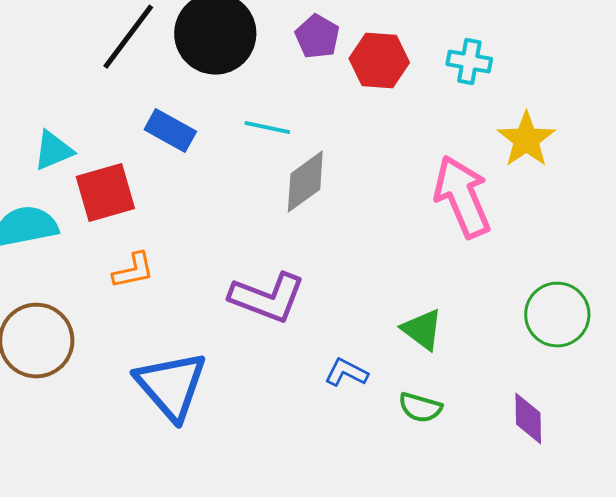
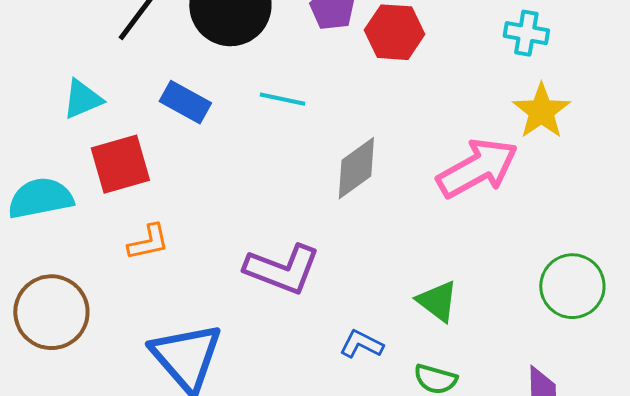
cyan cross: (469, 62) -> (526, 33), moved
cyan triangle: (53, 151) -> (82, 99), moved
gray diamond: (305, 182) -> (356, 168), moved
pink arrow: (462, 197) -> (477, 168), turned 84

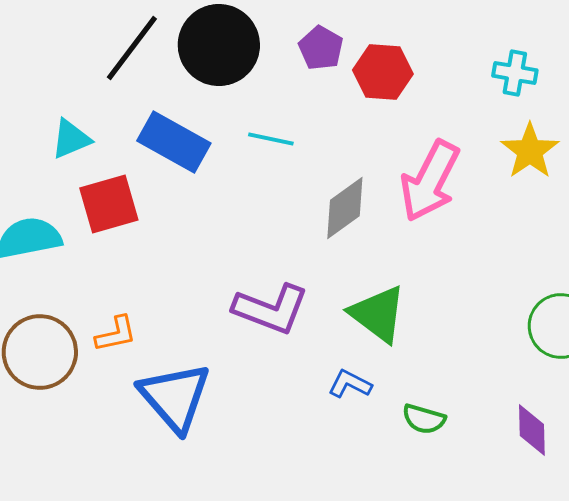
blue rectangle: (185, 102) -> (174, 142), size x1.4
pink arrow: (477, 168) -> (430, 181), moved, turned 146
orange L-shape: (148, 242) -> (116, 334), moved
green triangle: (437, 301) -> (378, 314), moved, size x1.4

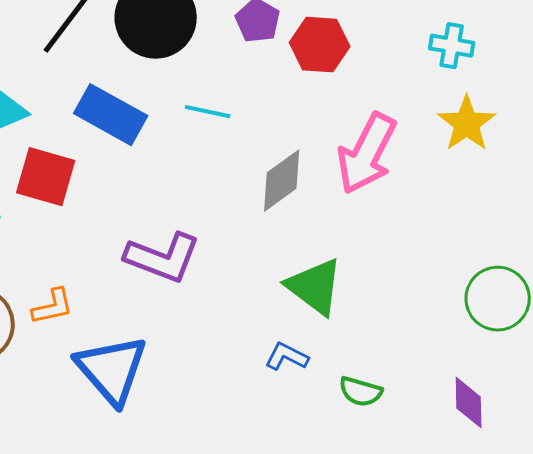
red square: (109, 204) -> (46, 177), turned 32
purple L-shape: (271, 309) -> (163, 258), moved

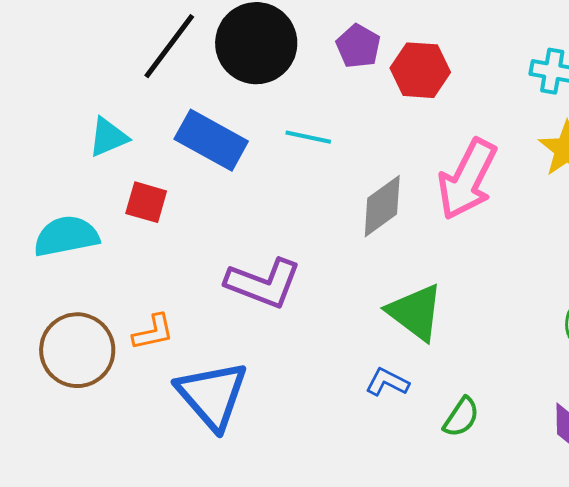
red square: (46, 177) -> (146, 202), size x0.7
green semicircle: (361, 392) -> (461, 417), turned -72

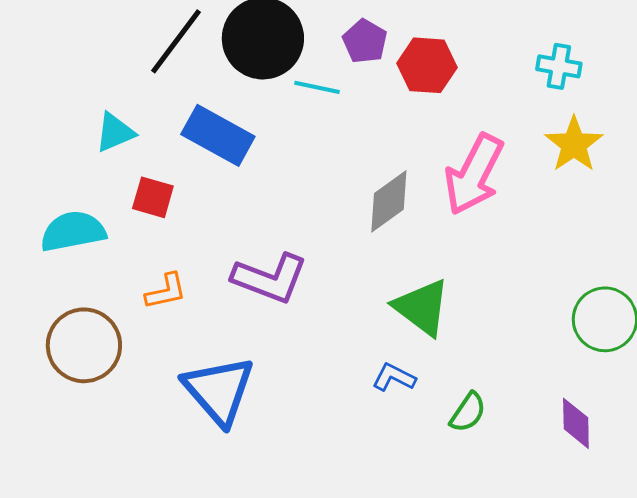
cyan line: (308, 137) -> (317, 87), moved
orange L-shape: (153, 332) -> (166, 291), moved

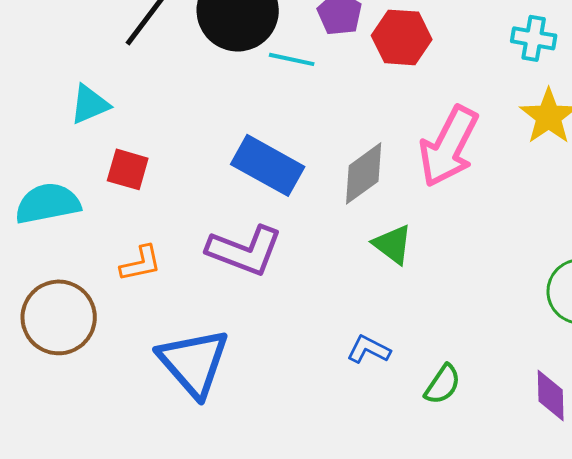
blue rectangle: (218, 135) -> (268, 165), moved
green triangle: (422, 307) -> (393, 244), moved, size x0.7

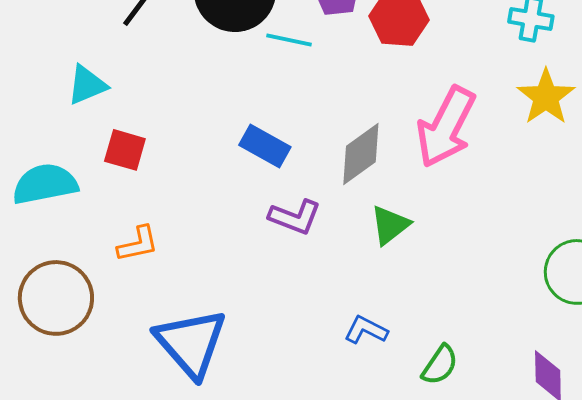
blue rectangle: (268, 165) -> (265, 146), size x0.7
green triangle: (393, 244) -> (390, 225), turned 45
purple L-shape: (245, 250) -> (295, 217), moved, size x0.7

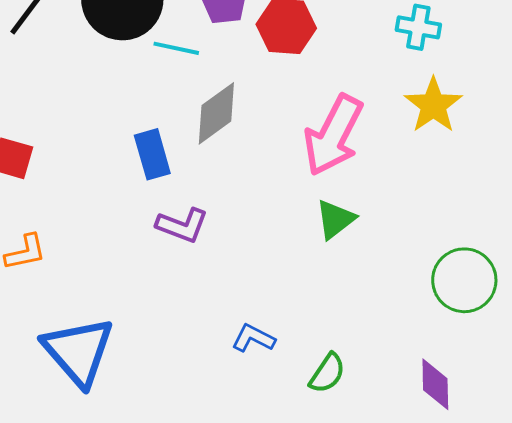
blue rectangle: (265, 146) -> (152, 154), turned 45
gray diamond: (361, 154) -> (216, 113), moved
green triangle: (390, 225) -> (335, 219), moved

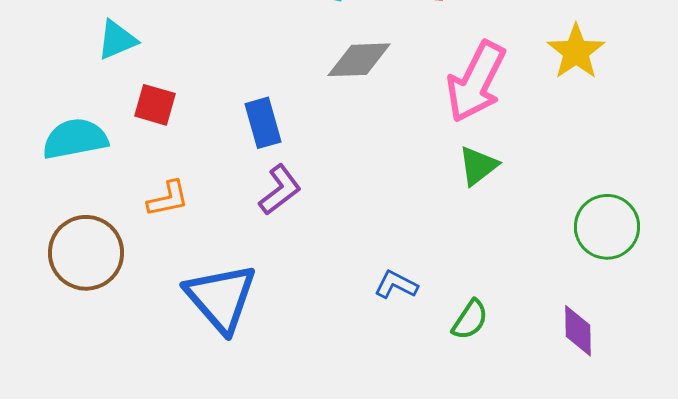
gray diamond: (216, 113) -> (359, 60), turned 34
blue rectangle: (152, 154) -> (263, 123), moved
purple L-shape: (182, 225) -> (280, 190), moved, turned -58

